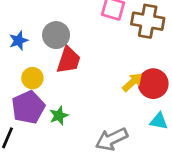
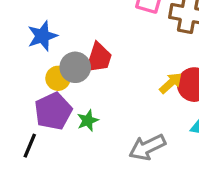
gray circle: (56, 35) -> (75, 67), moved
blue star: (19, 41) -> (42, 36), size x1.4

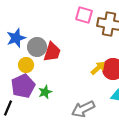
gray circle: (75, 67) -> (37, 47), moved

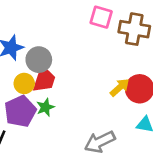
red trapezoid: (52, 52) -> (44, 79), moved
green star: (45, 92) -> (45, 107), moved

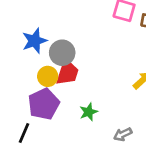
green star: (45, 107) -> (88, 112), moved
gray arrow: (100, 142) -> (123, 134), size x0.6

